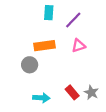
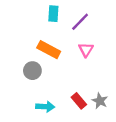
orange rectangle: (44, 46) -> (49, 50), turned 36
pink triangle: (79, 46) -> (86, 50), turned -40

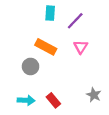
red rectangle: (79, 101) -> (53, 100), moved
cyan arrow: (45, 107) -> (26, 100), moved

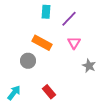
gray star: (94, 95) -> (89, 66), moved
cyan arrow: (26, 100) -> (14, 93), moved, turned -56

